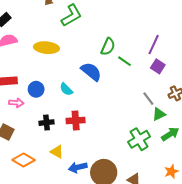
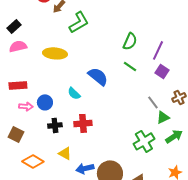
green semicircle: (108, 47) -> (130, 41), moved
blue circle: (36, 89) -> (45, 102), moved

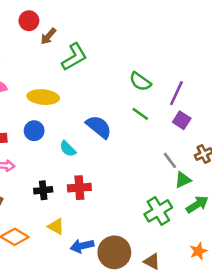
green semicircle: (130, 41) -> (140, 82), turned 102
blue circle: (45, 102) -> (34, 131), moved

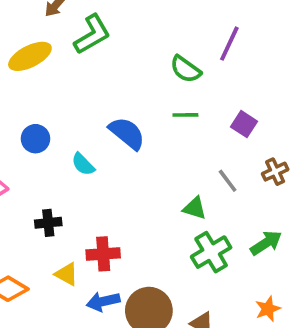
purple line: (176, 93) -> (229, 44), moved
yellow ellipse: (43, 97) -> (30, 56), moved, turned -32
green line: (140, 114) -> (185, 115), turned -36
green triangle: (183, 180) -> (195, 208), moved, turned 42
red cross: (79, 188) -> (103, 254), moved

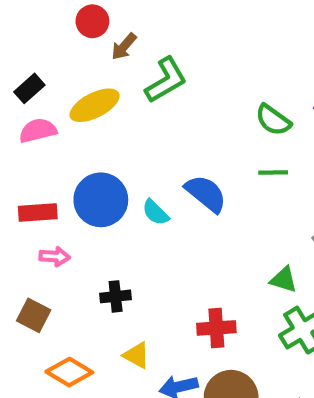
blue circle: (35, 139) -> (101, 200), size x1.6
cyan semicircle: (83, 164) -> (155, 212), moved
red cross: (103, 254) -> (216, 328), moved

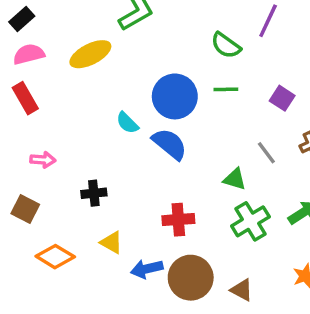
yellow ellipse: (95, 105) -> (90, 54), moved
blue semicircle: (206, 194) -> (170, 144), moved
blue circle: (101, 200) -> (175, 96), moved
red rectangle: (38, 212) -> (25, 98), moved, turned 64

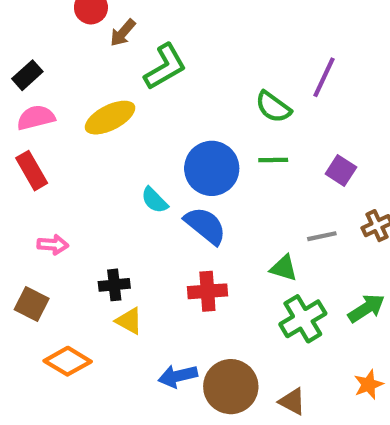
gray line: (266, 153) -> (322, 236), turned -65
red cross: (178, 220) -> (207, 291), moved
yellow triangle: (111, 242) -> (129, 321), moved

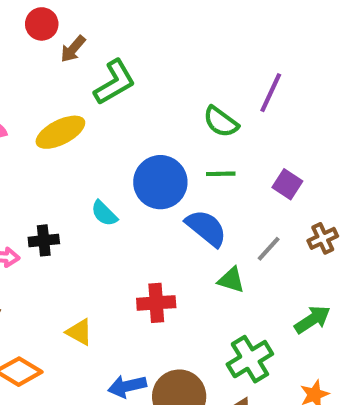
blue semicircle: (205, 226) -> (206, 228), moved
gray line: (322, 236) -> (269, 249), turned -36
black cross: (114, 285) -> (44, 240), moved
green cross: (303, 319) -> (250, 359), moved

